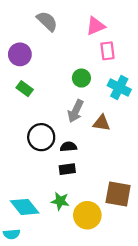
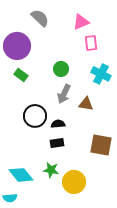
purple circle: (20, 54) -> (17, 46), size x1.4
green circle: (81, 78) -> (61, 69), moved
brown square: (118, 194) -> (101, 145), moved

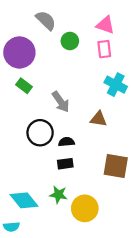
pink triangle: (81, 22) -> (105, 25), moved, turned 42
green circle: (61, 69) -> (70, 41), moved
gray arrow: (64, 94) -> (61, 102), moved, turned -60

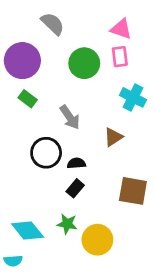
green circle: (70, 41) -> (84, 63), moved, size x1.5
brown triangle: (99, 119) -> (113, 137), turned -42
black rectangle: (65, 164) -> (75, 188), turned -42

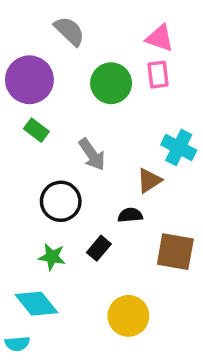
cyan cross: (133, 97) -> (179, 147), moved
black semicircle: (76, 163) -> (130, 215), moved
green star: (67, 224) -> (52, 257), moved

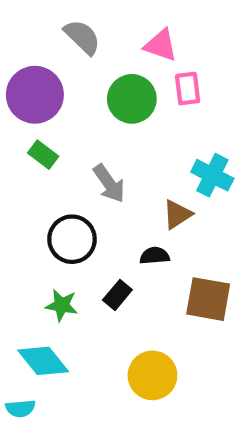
pink triangle: (160, 38) -> (161, 45), moved

